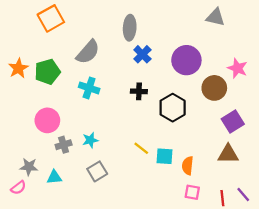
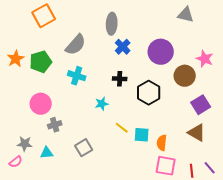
cyan star: (90, 140) -> (102, 104), moved
brown triangle: (228, 154) -> (197, 133), turned 30
pink square: (192, 192) -> (166, 166), size x1.5

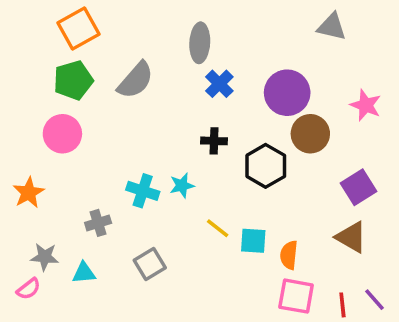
orange star: (16, 59) -> (29, 193), moved
green pentagon: (41, 62) -> (73, 80), moved
cyan cross: (77, 76) -> (143, 191), moved
brown circle: (185, 76) -> (310, 134), moved
pink circle: (41, 104) -> (62, 134), moved

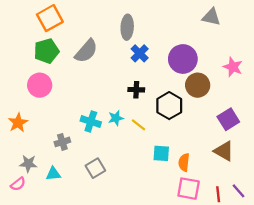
yellow line: (218, 228) -> (139, 125), moved

